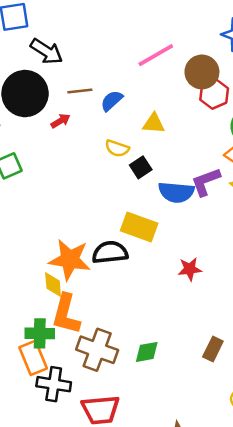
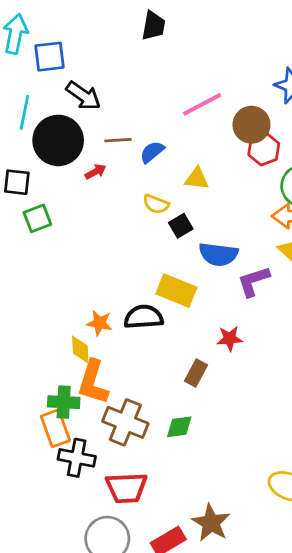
purple L-shape: (206, 182) -> (254, 281), moved
orange star: (70, 260) -> (99, 323), size x0.6
brown rectangle: (213, 349) -> (196, 373), moved

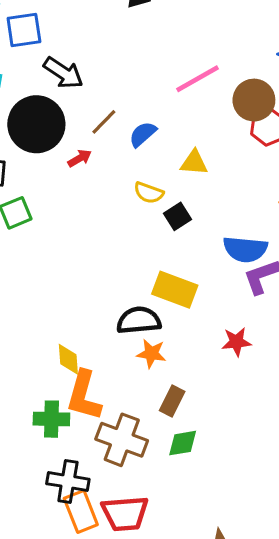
brown line: (118, 140) -> (104, 122), turned -40
blue semicircle: (218, 254) -> (245, 249), moved
orange star: (99, 323) -> (151, 353), moved
brown rectangle: (196, 373) -> (172, 401), moved
orange rectangle: (55, 428) -> (81, 512), moved

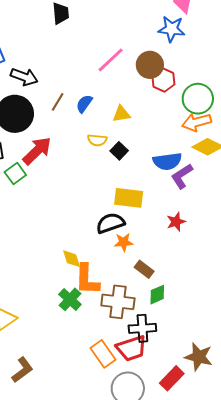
red arrow: (80, 158) -> (37, 151), moved, size x2.0
brown rectangle: (172, 401) -> (144, 269), turned -66
green cross: (51, 419) -> (70, 299), turned -35
black cross: (68, 481) -> (142, 328), moved

